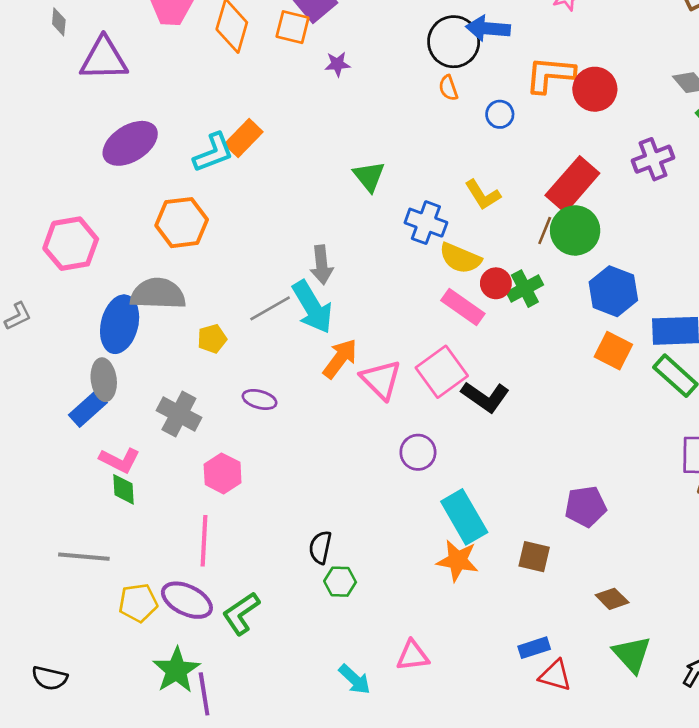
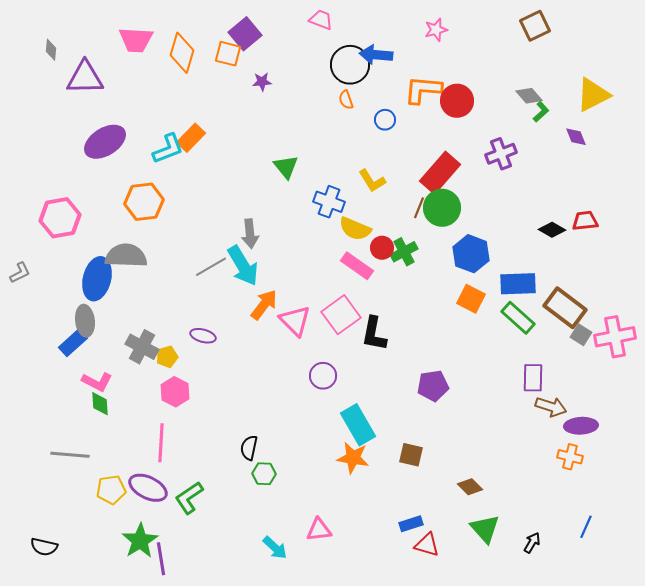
yellow pentagon: (212, 339) -> (167, 357), moved
black L-shape: (485, 397) -> (374, 334), turned 66
purple pentagon: (586, 506) -> (433, 386), moved

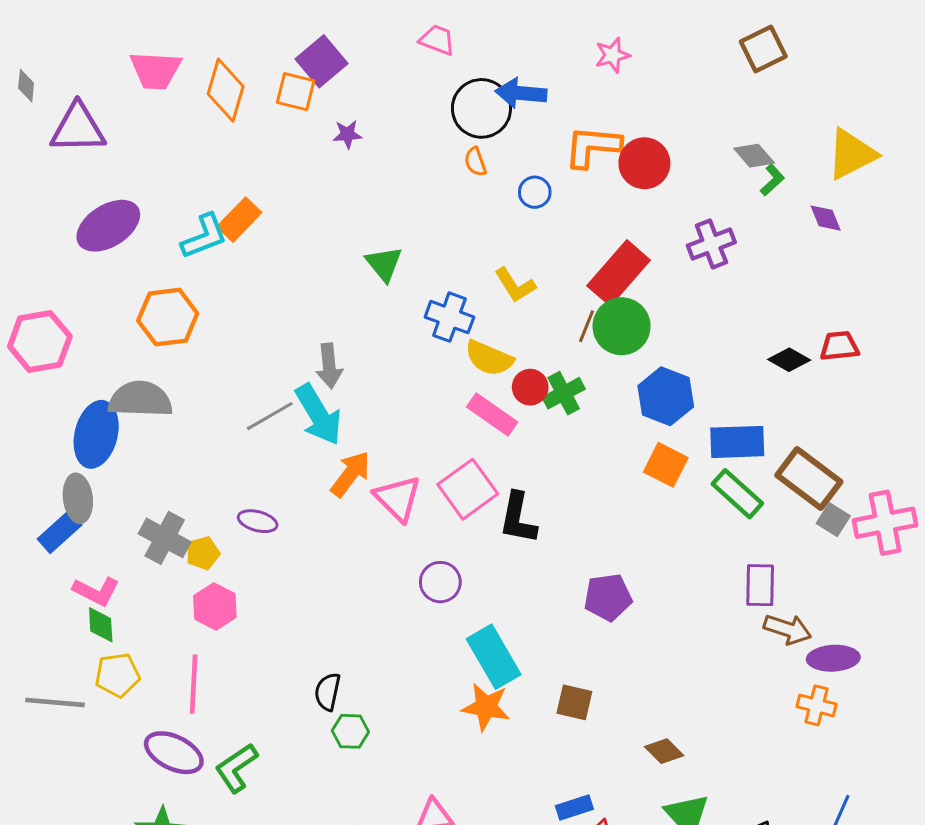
yellow pentagon: (111, 490) -> (117, 675), moved

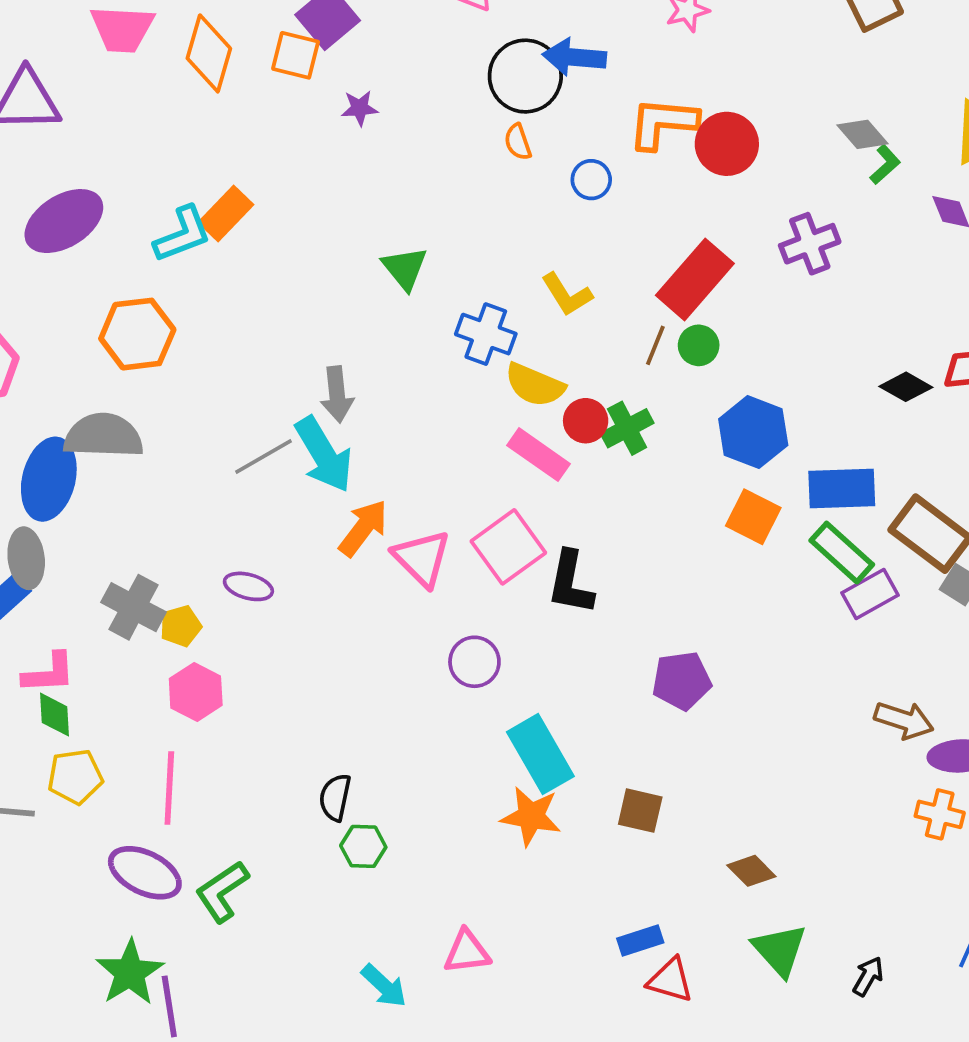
green circle: (622, 326) -> (699, 345), size x0.6
purple rectangle: (760, 585) -> (870, 594), moved, turned 60
pink L-shape: (96, 591) -> (49, 673), turned -30

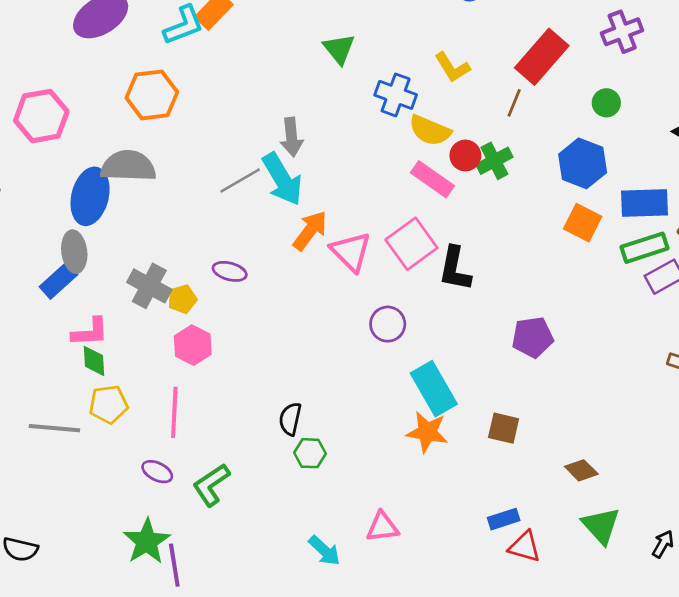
green circle: (699, 345) -> (606, 103), moved
green rectangle: (842, 553) -> (645, 248), turned -60
purple ellipse: (145, 873) -> (157, 472), size x0.6

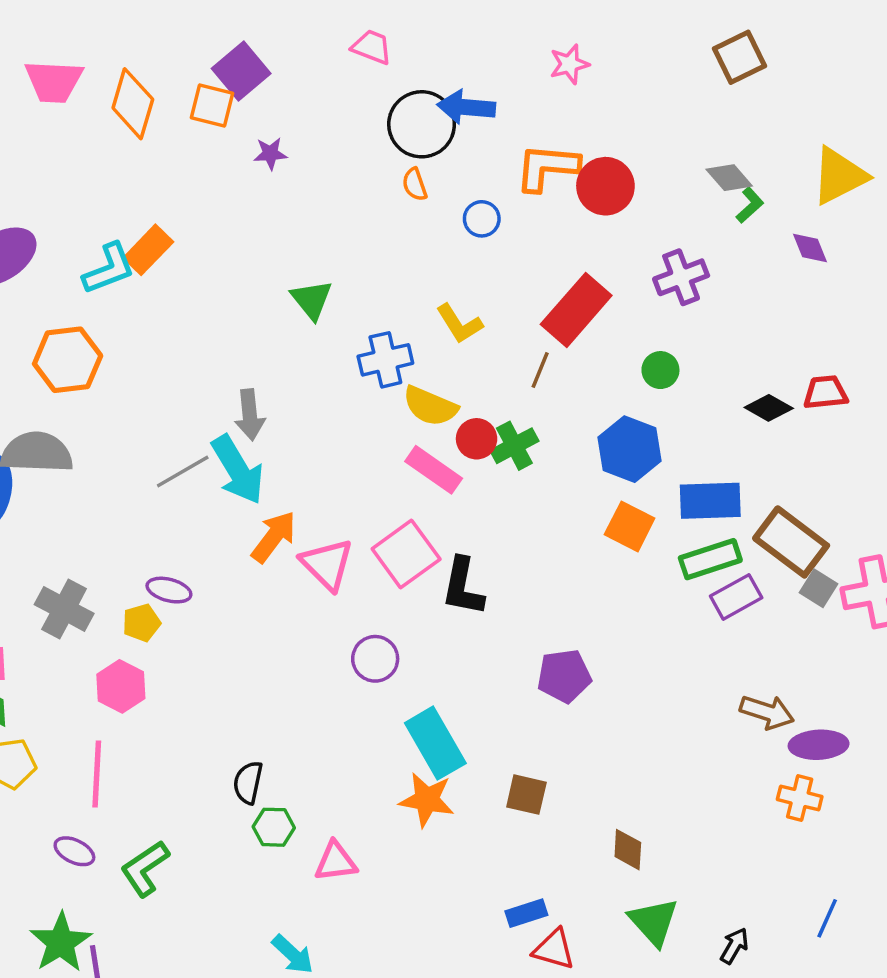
blue cross: (396, 95) -> (385, 360), turned -33
yellow pentagon: (182, 299) -> (141, 623), moved
brown diamond: (581, 470) -> (628, 850), turned 48
pink triangle: (382, 527) -> (336, 862), moved

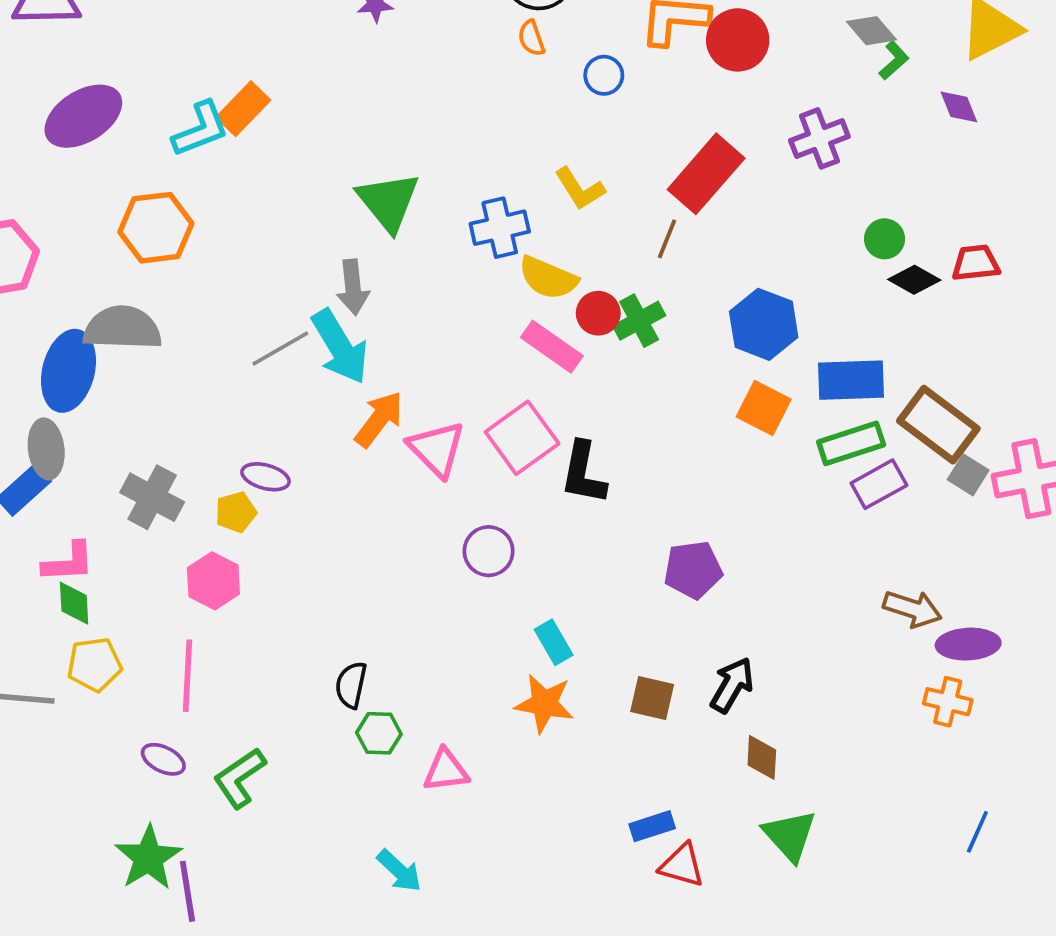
green triangle: (312, 300) -> (388, 202), moved, size x1.4
green circle: (660, 370) -> (884, 239), moved
cyan rectangle: (435, 743) -> (554, 642), size x0.6
black arrow: (734, 946) -> (732, 685), moved, size x1.4

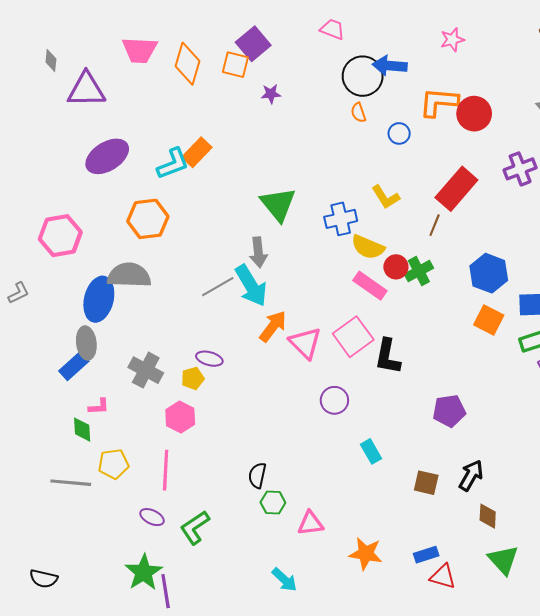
pink L-shape: (68, 562) -> (99, 407), size x0.7
green diamond: (74, 603) -> (82, 430), moved
orange star: (544, 704) -> (366, 554), moved

